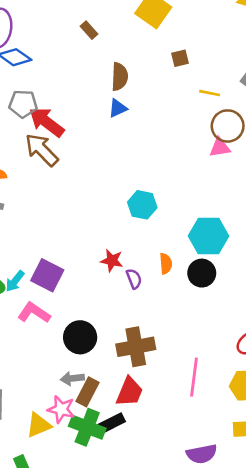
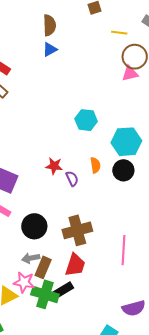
cyan hexagon: (142, 205) -> (86, 120), moved

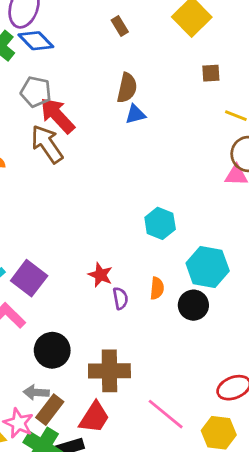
brown semicircle: (49, 25) -> (127, 88), moved
pink line: (124, 250) -> (166, 414), turned -68

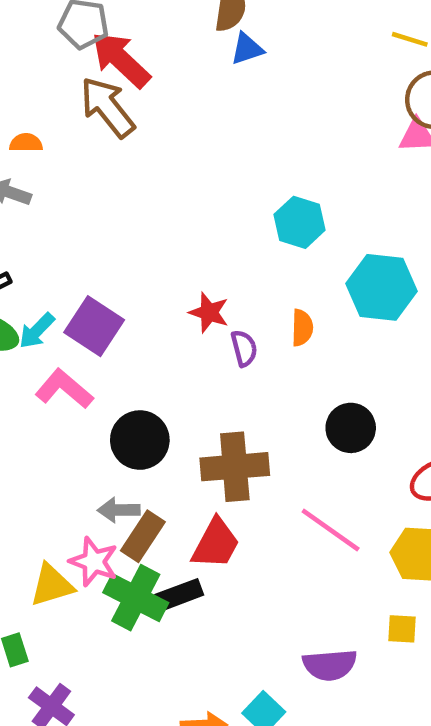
black circle: (193, 305) -> (351, 428), moved

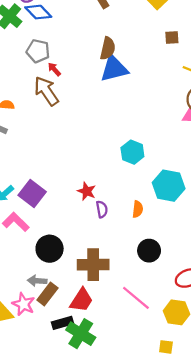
blue triangle: (247, 49) -> (114, 69), size x1.8
red arrow: (121, 60) -> (54, 69), size x0.5
orange semicircle: (302, 328) -> (138, 209), moved
green cross: (136, 598) -> (81, 334), moved

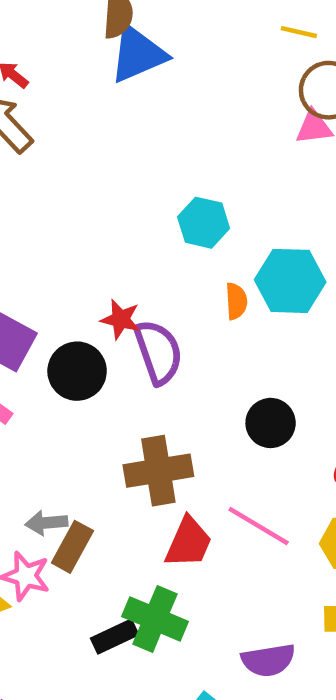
purple semicircle: (102, 209) -> (158, 352), size x1.8
orange semicircle: (138, 209) -> (236, 301), moved
black circle: (50, 249) -> (77, 371), moved
red trapezoid: (81, 300) -> (189, 542), moved
black rectangle: (62, 323) -> (115, 636), moved

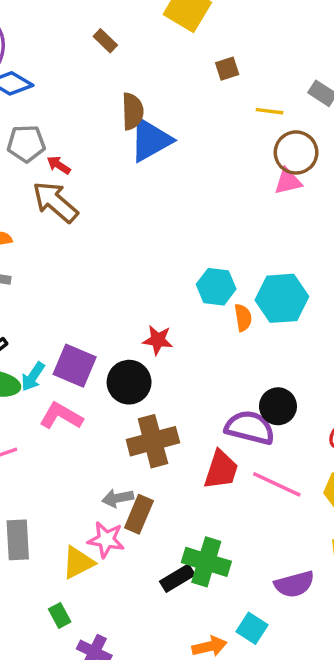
cyan hexagon: (204, 223) -> (216, 287), moved
purple semicircle: (158, 352) -> (250, 428), moved, turned -51
brown cross: (158, 471) -> (153, 441), moved
red trapezoid: (189, 542) -> (221, 470), moved

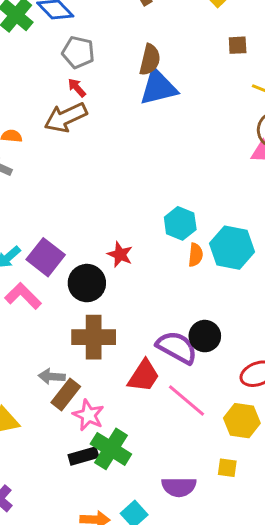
gray pentagon: (26, 144) -> (78, 52), moved
brown arrow: (55, 202) -> (66, 117), turned -81
pink star: (106, 540) -> (88, 415), moved

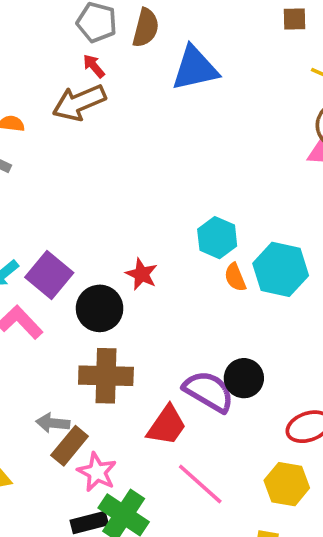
brown semicircle: (150, 60) -> (146, 28), moved
orange semicircle: (196, 255) -> (235, 277), turned 150
pink line: (187, 400) -> (200, 484), moved

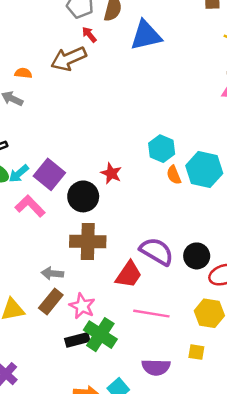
red arrow: (94, 66) -> (89, 35), moved
black circle: (244, 378) -> (197, 256), moved
brown rectangle: (70, 446) -> (51, 301), moved
pink line: (200, 484) -> (151, 314), turned -32

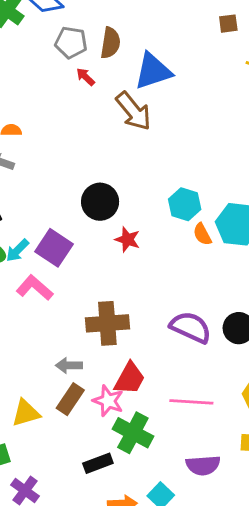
brown arrow: (69, 59) -> (134, 111), moved, turned -100
black circle: (83, 196) -> (100, 202), moved
red trapezoid: (129, 275) -> (130, 378), moved
black rectangle: (77, 340) -> (98, 463), moved

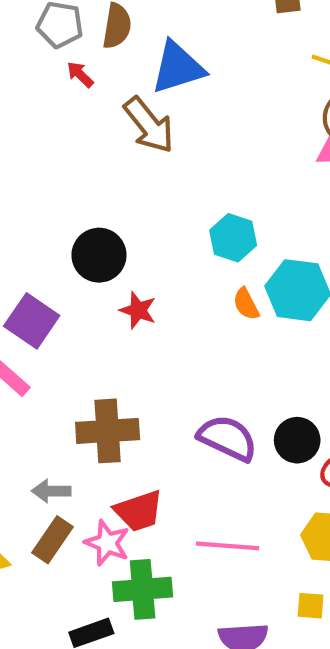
cyan hexagon: (185, 204) -> (233, 238), moved
red trapezoid: (130, 378) -> (139, 511), turned 42
green cross: (133, 433) -> (143, 589), turned -33

